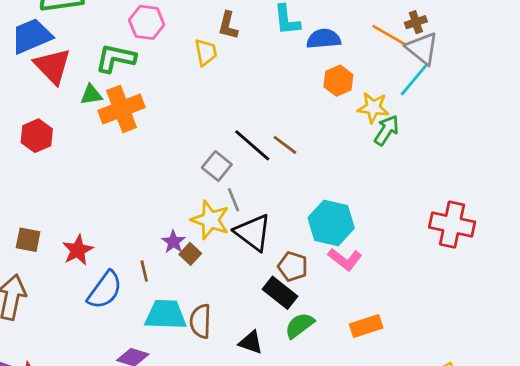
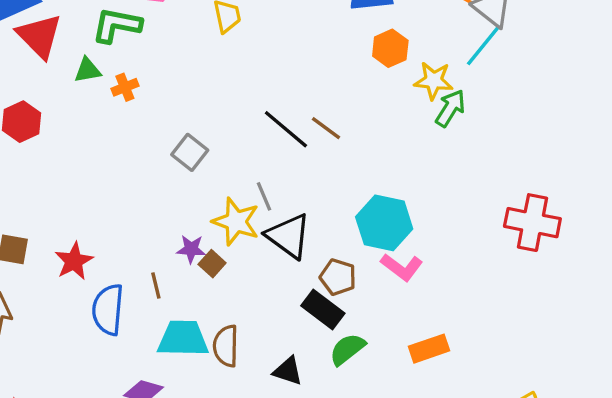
orange cross: (122, 109) -> (125, 87), size x0.5
gray square: (217, 166) -> (190, 152), moved
purple star: (173, 242) -> (191, 249), turned -30
blue semicircle: (105, 290) -> (108, 310), turned 150

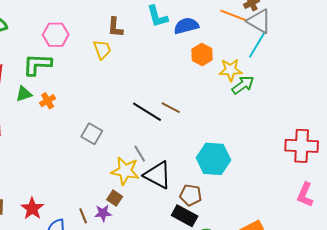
green arrow: (450, 108) -> (243, 85), turned 30
purple star: (191, 249) -> (103, 213), moved
pink L-shape: (402, 267) -> (305, 195), moved, turned 85

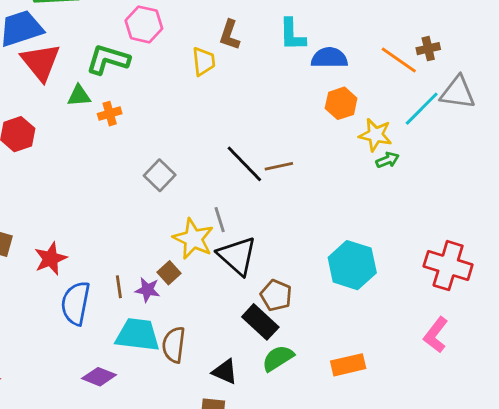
gray triangle: (259, 21) -> (458, 92), moved, turned -36
green arrow: (243, 85) -> (387, 160), size x0.7
brown line: (171, 108) -> (279, 166), turned -54
cyan hexagon: (213, 159) -> (352, 265), moved

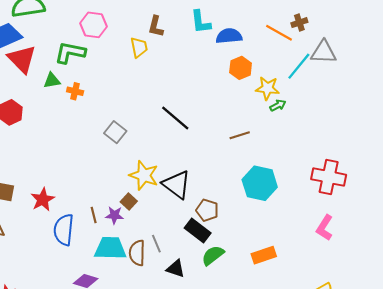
orange cross: (110, 114) -> (75, 91), turned 35
brown line: (279, 166) -> (240, 135), moved
gray line: (220, 220) -> (156, 244), moved

